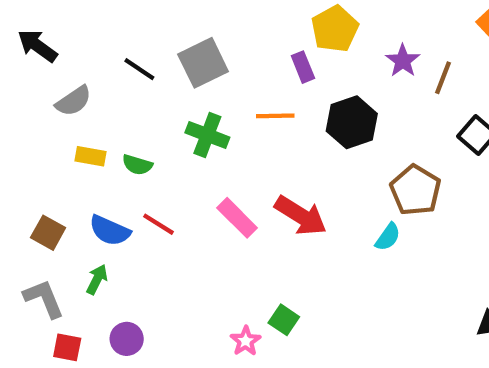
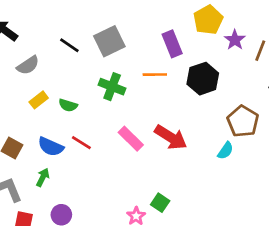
yellow pentagon: (335, 29) -> (208, 20), moved
purple rectangle: (303, 67) -> (172, 44), size x1.4
yellow rectangle: (91, 156) -> (39, 100), turned -48

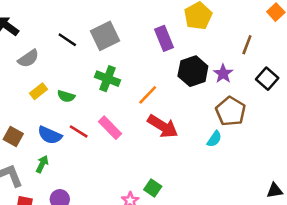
purple star: (235, 40) -> (223, 74), moved
orange line: (155, 75) -> (148, 95), moved, turned -45
pink rectangle: (131, 139) -> (110, 128), moved

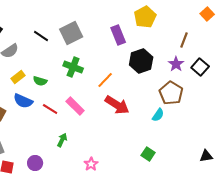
purple star: (223, 74) -> (176, 64), moved
blue semicircle: (50, 135) -> (23, 101), moved
green arrow: (42, 164) -> (62, 140), moved
green square: (153, 188) -> (148, 154), moved

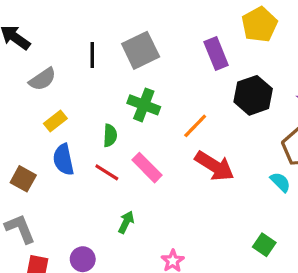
black line: (41, 36) -> (92, 55), turned 56
green semicircle: (40, 81) -> (110, 135), moved, turned -104
blue semicircle: (23, 101) -> (63, 160), turned 54
cyan semicircle: (158, 115) -> (280, 182), turned -80

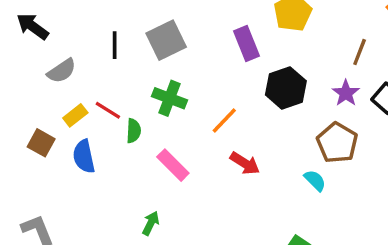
red arrow: (214, 166) -> (245, 163), size x0.7
red line: (107, 172) -> (108, 110), moved
brown square: (23, 179) -> (41, 143), moved

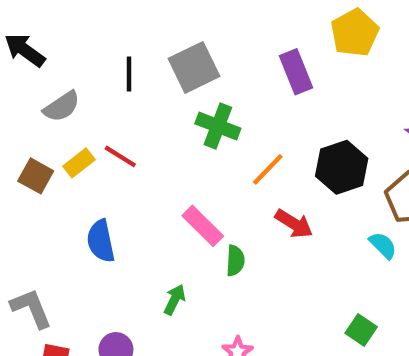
black hexagon: (286, 88) -> (342, 167), moved
green cross: (169, 98) -> (218, 126), moved
green semicircle: (134, 131) -> (235, 261), moved
brown square: (41, 143) -> (36, 176), moved
blue semicircle: (84, 156) -> (101, 241), moved

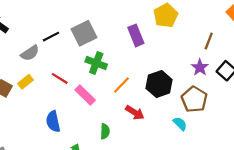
black line: (129, 74) -> (51, 37), turned 63
gray semicircle: (62, 106) -> (30, 53), moved
red line: (120, 156) -> (60, 78), moved
pink rectangle: (203, 226) -> (85, 95), moved
blue semicircle: (101, 241) -> (53, 121), moved

